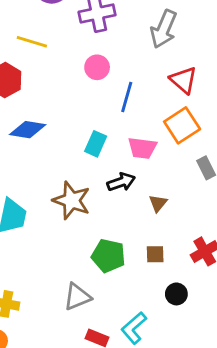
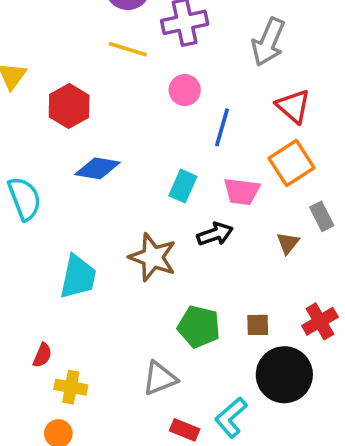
yellow line: (32, 42) -> (128, 49), moved
brown triangle: (158, 203) -> (288, 243), moved
black circle: (176, 294) -> (284, 375), size x2.0

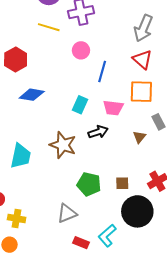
gray arrow: (268, 42) -> (143, 28), moved
orange square: (291, 163) -> (141, 92), turned 35

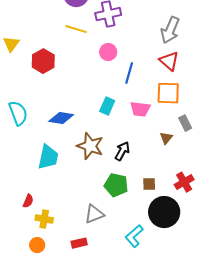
blue diamond: (32, 95) -> (61, 118), moved
black arrow: (98, 132) -> (122, 151), moved, turned -42
red rectangle: (81, 243) -> (79, 243), moved, turned -35

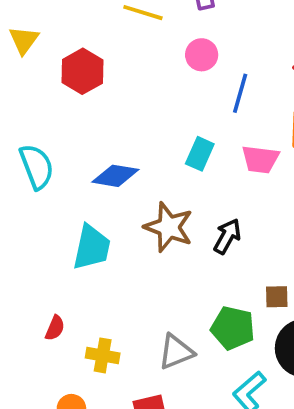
green pentagon: (116, 185) -> (233, 328), moved
yellow cross: (44, 219) -> (103, 355), moved

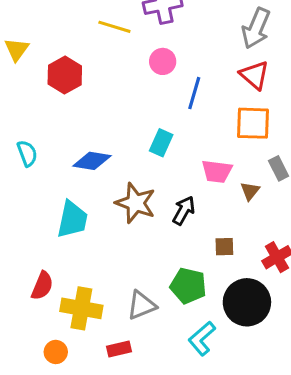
pink trapezoid: (260, 159) -> (217, 171), moved
cyan semicircle: (37, 167) -> (27, 153), size x0.7
brown square: (277, 297) -> (224, 247), moved
red semicircle: (55, 328) -> (42, 286), size x1.4
yellow cross: (103, 355) -> (81, 308), size x1.5

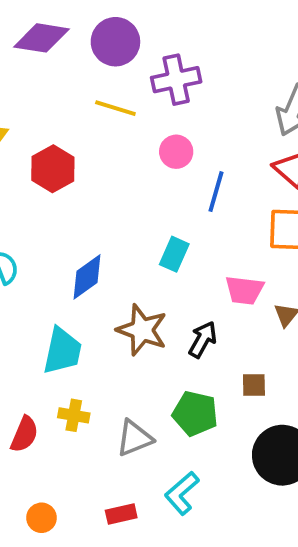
blue diamond: (92, 161) -> (87, 277), turned -45
green pentagon: (188, 286) -> (195, 413), moved
gray triangle: (142, 305) -> (134, 438), moved
yellow cross: (81, 308) -> (74, 415), moved, size x0.6
cyan L-shape: (202, 338) -> (182, 493), moved

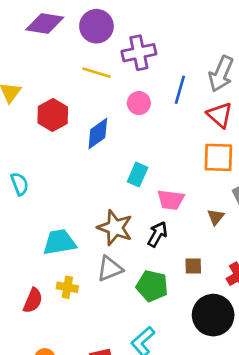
blue line: (216, 192) -> (180, 90), moved
blue diamond: (87, 277) -> (98, 134), moved
pink trapezoid: (244, 290) -> (171, 200), moved
cyan trapezoid: (62, 351) -> (59, 242), turned -112
gray triangle: (134, 438) -> (110, 269), moved

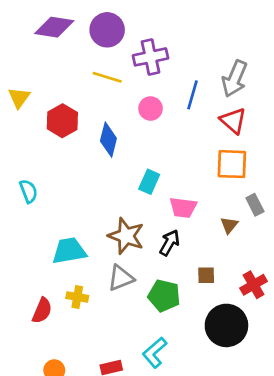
blue diamond: (98, 134) -> (108, 140), turned -40

